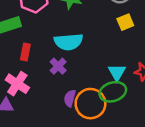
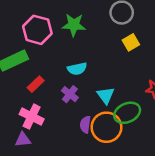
cyan semicircle: (68, 42) -> (77, 69), size x0.7
red rectangle: (25, 52) -> (36, 84), turned 42
cyan triangle: (117, 72) -> (106, 95), moved

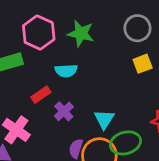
cyan semicircle: (77, 69) -> (66, 71), moved
red rectangle: (36, 84) -> (41, 95), moved

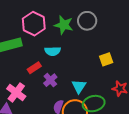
gray circle: (137, 28) -> (87, 21), moved
yellow square: (143, 64) -> (106, 59), moved

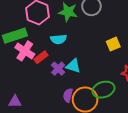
cyan triangle: (79, 86) -> (73, 66), moved, turned -42
pink cross: (16, 92) -> (25, 51), moved

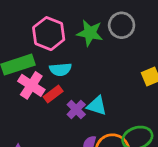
cyan semicircle: (58, 39) -> (60, 69), moved

